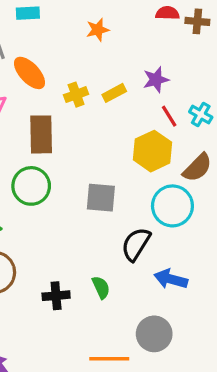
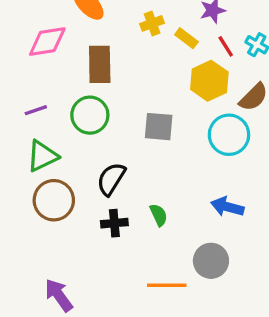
yellow rectangle: (114, 93) -> (186, 38), moved, turned 65
yellow cross: (76, 95) -> (152, 23), moved
black semicircle: (136, 244) -> (111, 179), moved

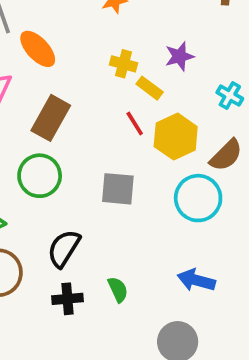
yellow cross: (152, 23) -> (123, 64), moved, turned 35
red line: (226, 46) -> (135, 124), moved
brown rectangle: (100, 64) -> (51, 118), turned 30

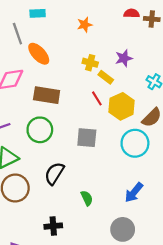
brown rectangle: (51, 118) -> (47, 95), turned 70
blue arrow: (196, 280) -> (134, 192), turned -65
black cross: (68, 299) -> (53, 226), moved

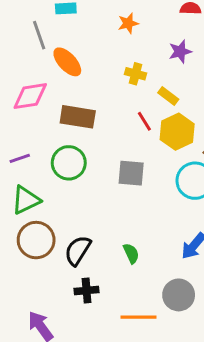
purple star: (124, 58) -> (180, 51), moved
yellow rectangle: (106, 77) -> (168, 96), moved
black semicircle: (54, 173) -> (78, 250), moved

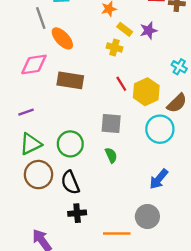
yellow rectangle: (168, 96) -> (125, 29), moved
green circle: (69, 163) -> (70, 144), moved
black semicircle: (78, 250) -> (70, 182), turned -55
green semicircle: (131, 253) -> (111, 155), moved

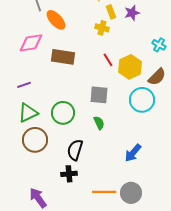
yellow rectangle: (125, 29) -> (111, 12), turned 32
blue arrow: (159, 179) -> (133, 153), moved
black semicircle: (70, 182) -> (75, 150), moved, turned 40
gray circle: (147, 217) -> (131, 193), moved

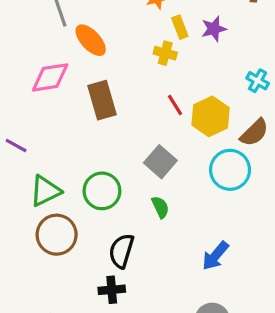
brown rectangle: (63, 57) -> (102, 100), turned 65
purple line: (24, 85) -> (16, 146), moved, turned 48
gray square: (99, 95) -> (160, 162), turned 36

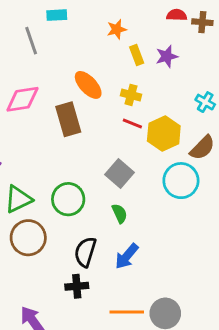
orange ellipse: (91, 40) -> (88, 85), moved
yellow cross: (165, 53) -> (131, 95), moved
red line: (175, 105) -> (132, 124), turned -36
blue arrow: (215, 256) -> (127, 256), moved

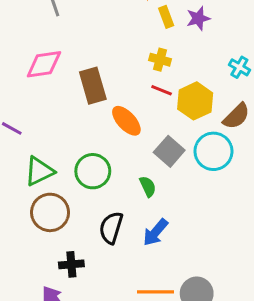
orange ellipse: (88, 85) -> (126, 121), moved
gray square: (120, 173) -> (169, 151), moved
black cross: (77, 286) -> (71, 264), moved

